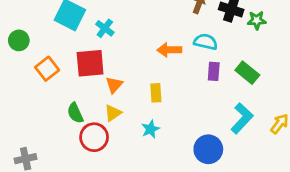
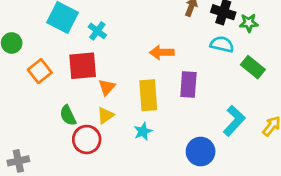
cyan semicircle: (206, 42) -> (222, 44), moved
purple rectangle: (214, 71) -> (188, 85), moved, size x1.4
green rectangle: (247, 73) -> (253, 67), moved
yellow rectangle: (156, 93) -> (148, 95), size x1.6

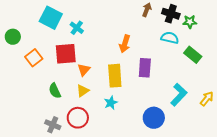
orange arrow: (162, 52) -> (125, 44), turned -72
red circle: (87, 139) -> (78, 118), moved
gray cross: (18, 161) -> (53, 125), moved, turned 35

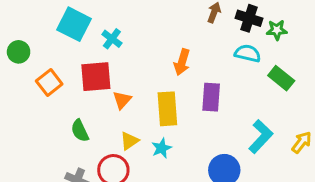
yellow triangle: (83, 91) -> (129, 141), moved

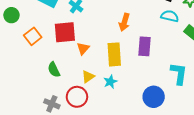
cyan L-shape: (261, 136) -> (179, 74), turned -35

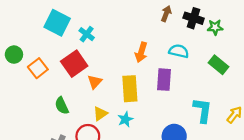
green circle: (11, 15) -> (14, 55), moved
cyan semicircle: (170, 16) -> (179, 51), moved
red square: (65, 32) -> (74, 64), turned -30

